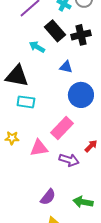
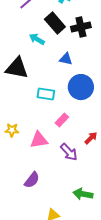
cyan rectangle: (26, 102) -> (46, 94), moved
pink rectangle: (62, 128) -> (62, 120), size x0.6
purple arrow: (69, 160) -> (69, 152), turned 30
purple semicircle: (48, 197) -> (32, 180), moved

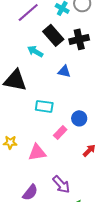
blue circle: (81, 87) -> (79, 118), moved, size x0.6
purple arrow: (69, 152) -> (61, 184), moved

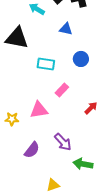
blue circle: (79, 118) -> (81, 59), moved
yellow star: (10, 142) -> (12, 119), moved

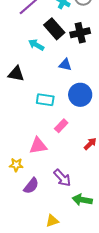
black triangle: (17, 38) -> (16, 74), size x0.7
blue circle: (81, 59) -> (80, 95), size x1.5
yellow star: (12, 119) -> (16, 165), moved

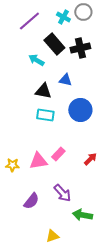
black triangle: (16, 74) -> (43, 91), moved
pink rectangle: (61, 126) -> (58, 154), moved
yellow star: (16, 165) -> (12, 165), moved

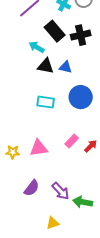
black triangle: (43, 91) -> (46, 66), moved
pink rectangle: (58, 154) -> (72, 141), moved
purple arrow: (62, 193) -> (61, 191), moved

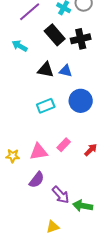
cyan arrow: (37, 47) -> (20, 46), moved
cyan rectangle: (46, 102) -> (46, 106), turned -30
pink rectangle: (72, 141) -> (64, 145), moved
purple semicircle: (32, 188) -> (37, 180), moved

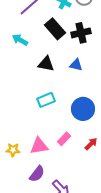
blue triangle: (66, 71) -> (76, 65), moved
blue circle: (81, 101) -> (83, 109), moved

